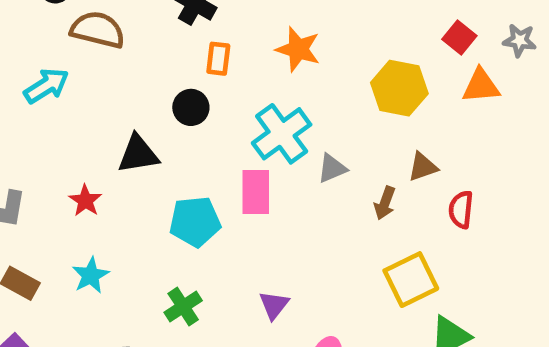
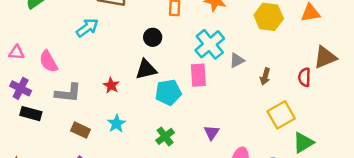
black circle: (191, 107) -> (153, 37), moved
black triangle: (138, 154) -> (146, 69), moved
brown triangle: (423, 167) -> (325, 57), moved, size x1.5

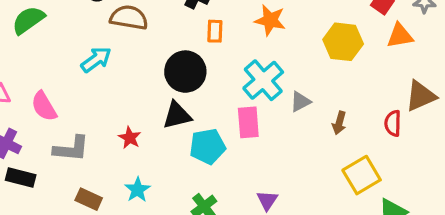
black circle: (153, 37) -> (185, 72), size x1.6

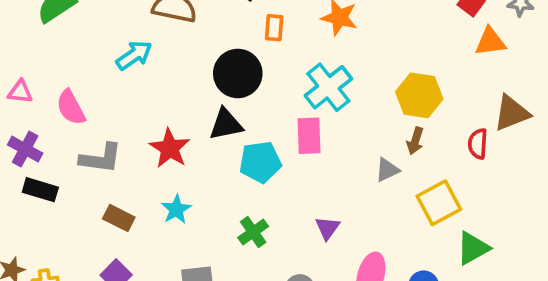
yellow hexagon: (343, 42) -> (419, 95), moved
gray triangle: (300, 102) -> (387, 170), moved
red star: (130, 138) -> (170, 148), size x1.5

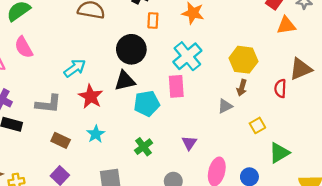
cyan arrow: (134, 55) -> (75, 68), moved
pink semicircle: (71, 107) -> (24, 47), moved
yellow square: (439, 203) -> (257, 125), size x0.6

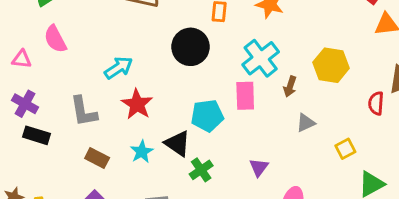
black triangle: (125, 81) -> (178, 143), moved, turned 45
brown arrow: (242, 88) -> (290, 87), moved
gray L-shape: (48, 104) -> (84, 111), turned 72

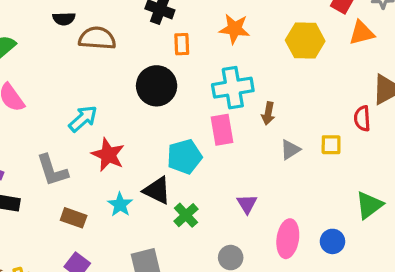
cyan cross: (261, 58) -> (233, 88), turned 36
yellow hexagon: (331, 65) -> (305, 41), moved
yellow square: (345, 149) -> (331, 145), moved, turned 36

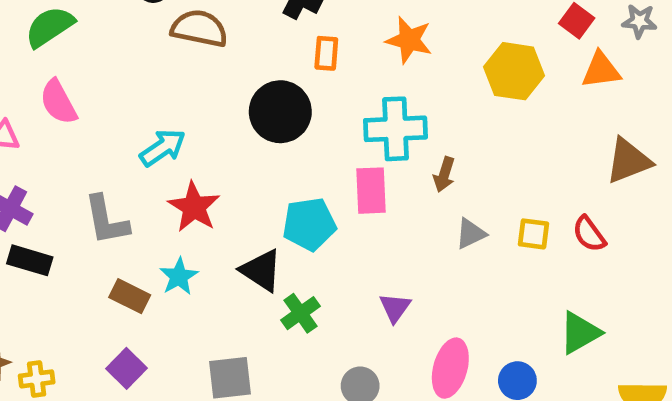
red semicircle: (362, 118) -> (589, 234), moved, turned -40
cyan star: (120, 205) -> (179, 276), moved

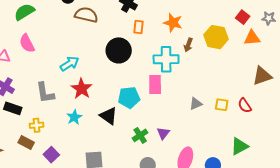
brown arrow: (444, 174) -> (188, 45), moved
brown rectangle: (130, 296) -> (26, 143), moved
green cross: (300, 313) -> (140, 135), moved
yellow cross: (37, 379) -> (37, 125), moved

